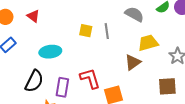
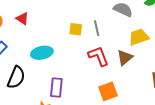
red L-shape: (90, 79) -> (98, 56), moved
black semicircle: (34, 81) -> (16, 77), moved

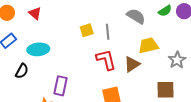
yellow square: (76, 29) -> (87, 30), turned -32
cyan ellipse: (42, 53) -> (38, 49), moved
black semicircle: (16, 77) -> (22, 71), size x0.7

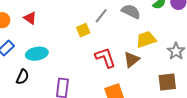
gray line: (108, 32) -> (101, 16), moved, turned 49

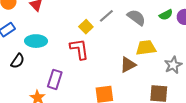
yellow square: (83, 30) -> (86, 27), turned -32
red L-shape: (105, 58) -> (79, 49), moved

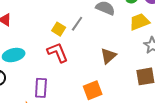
gray line: (106, 16) -> (77, 24), moved
yellow trapezoid: (146, 48) -> (139, 22), moved

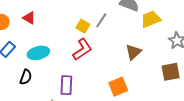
yellow trapezoid: (139, 22) -> (151, 19), moved
red L-shape: (58, 52) -> (82, 49), turned 80

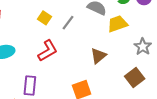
yellow square: (83, 26) -> (44, 18), moved
brown square: (171, 72) -> (135, 77), turned -30

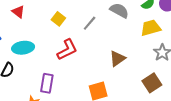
yellow square: (44, 18) -> (58, 19), moved
yellow trapezoid: (117, 24) -> (151, 28), moved

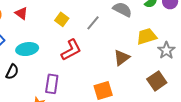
yellow trapezoid: (151, 28) -> (147, 36), moved

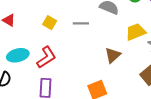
gray line: (93, 23) -> (81, 23), turned 56
red L-shape: (71, 50) -> (46, 57), moved

